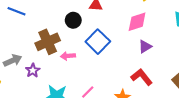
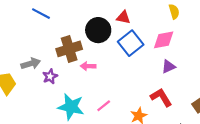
black circle: (73, 20) -> (98, 30), size x1.5
blue square: (98, 42) -> (131, 43), moved

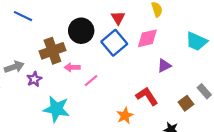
red triangle: (123, 17) -> (118, 18), moved, turned 48
purple triangle: (169, 66) -> (164, 66), moved
pink line: (104, 106) -> (91, 81), moved

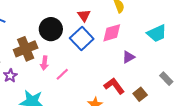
cyan trapezoid: (196, 41) -> (157, 33), turned -45
pink arrow: (72, 67) -> (44, 63), turned -80
brown square: (186, 103) -> (140, 94), moved

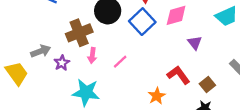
purple triangle: (128, 57) -> (195, 43), turned -40
pink arrow: (44, 63) -> (92, 55), moved

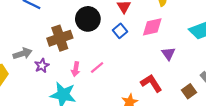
blue square: (142, 22) -> (120, 31), size x0.6
pink arrow: (92, 55) -> (76, 69), moved
brown square: (207, 84) -> (189, 91), moved

